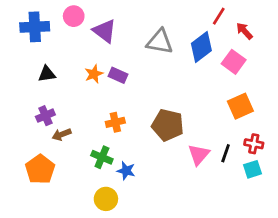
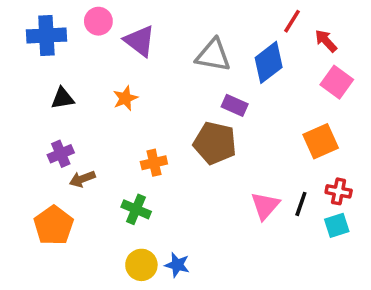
pink square: (234, 62) -> (337, 82), moved
purple rectangle: (118, 75) -> (235, 105), moved
brown pentagon: (168, 125) -> (215, 143), moved
blue star: (126, 171) -> (177, 265), moved

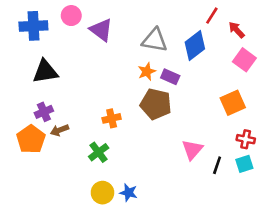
black triangle: (63, 98) -> (45, 72), size x1.5
orange star: (125, 98) -> (147, 72), moved
black line: (301, 204) -> (217, 165), moved
green cross: (136, 209) -> (99, 152), turned 30
orange pentagon: (54, 225) -> (31, 139), moved

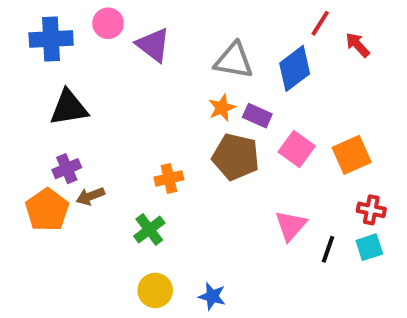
pink square: (244, 60) -> (297, 149), moved
blue star: (129, 193) -> (212, 296), moved

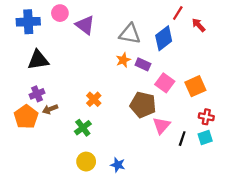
brown pentagon: (236, 157) -> (143, 105), moved
orange cross: (169, 178) -> (94, 99), turned -32

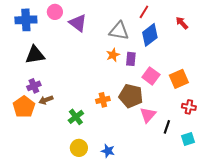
red line: (178, 13) -> (144, 12), moved
purple rectangle: (143, 64) -> (131, 59), turned 72
orange cross: (94, 99) -> (103, 100), moved, turned 32
cyan square: (205, 138) -> (188, 139), moved

